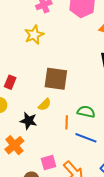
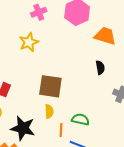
yellow semicircle: (45, 105) -> (49, 111), moved, turned -48
black star: (29, 121) -> (23, 128), size x1.4

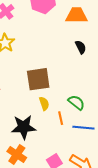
green semicircle: (80, 119) -> (76, 102), turned 42

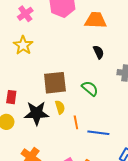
green semicircle: (76, 102) -> (90, 88), moved
black star: (24, 127) -> (36, 113), moved

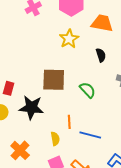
yellow star: (23, 45) -> (69, 39), moved
yellow semicircle: (60, 107) -> (55, 139), moved

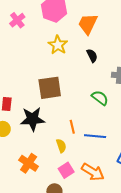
orange trapezoid: (102, 23) -> (88, 24), turned -65
green semicircle: (88, 90) -> (100, 98), moved

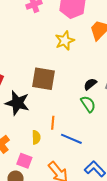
black semicircle: (92, 56) -> (90, 84), moved, turned -120
pink square: (66, 170) -> (24, 161), moved, turned 35

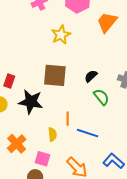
yellow star: (65, 41) -> (61, 35), moved
black semicircle: (90, 84) -> (91, 76), moved

